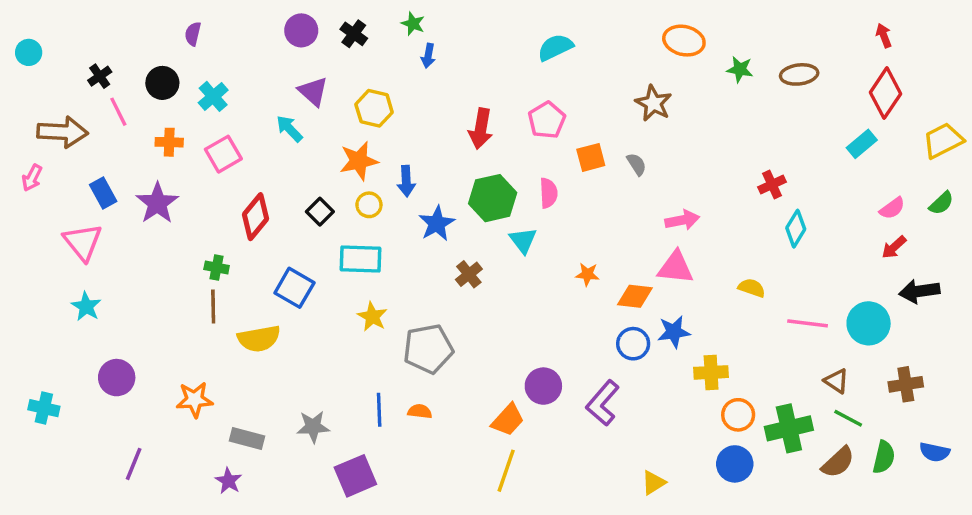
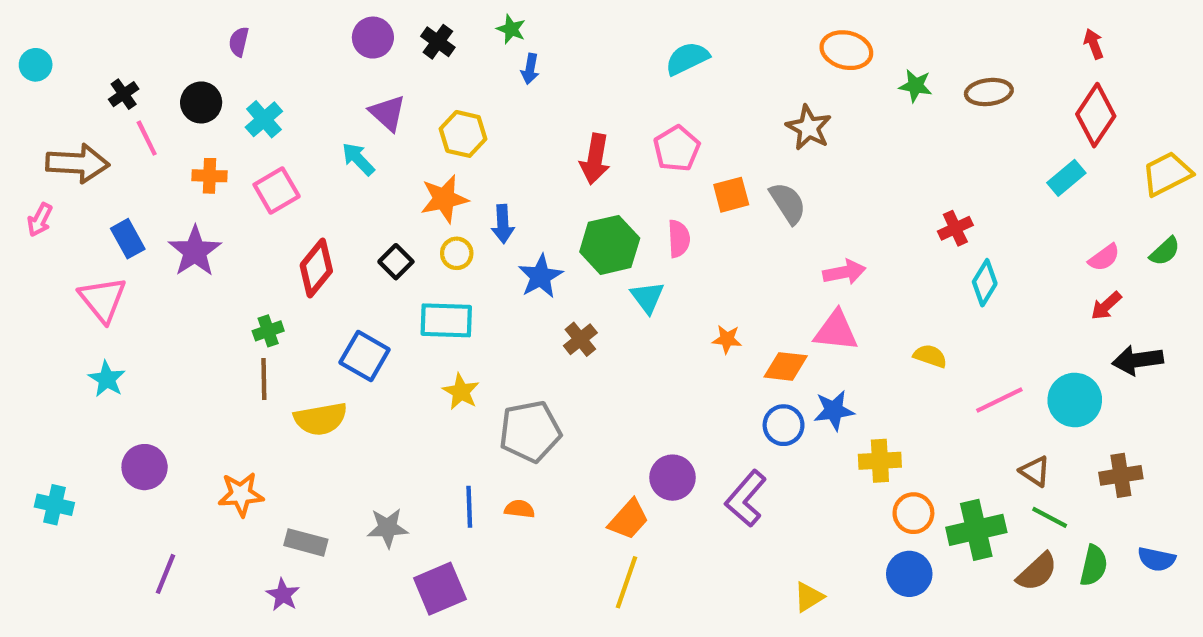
gray semicircle: (637, 164) -> (788, 203), size x1.5
green cross: (217, 267) -> (268, 331), turned -30
pink line: (808, 323) -> (999, 400), turned -33

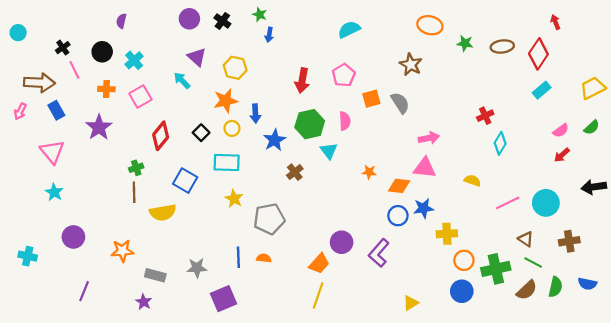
red diamond: (1096, 115) -> (538, 54), moved
blue rectangle: (128, 239) -> (56, 110), moved
black arrow: (1138, 360) -> (594, 187), moved

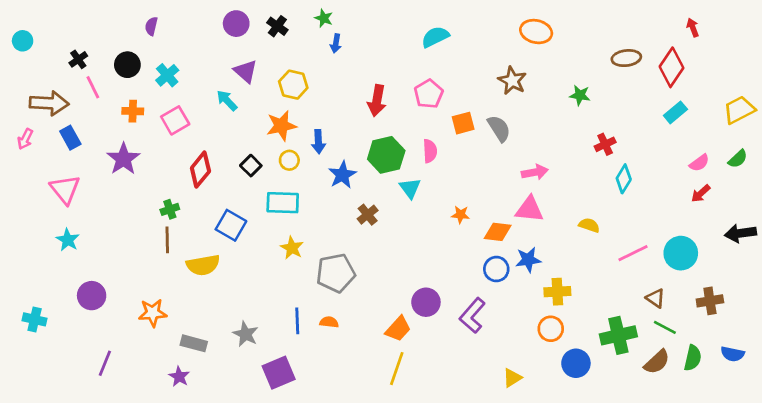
green star: (465, 43) -> (580, 95), moved
orange circle: (464, 260) -> (551, 329), moved
gray star: (197, 268) -> (246, 334), turned 30

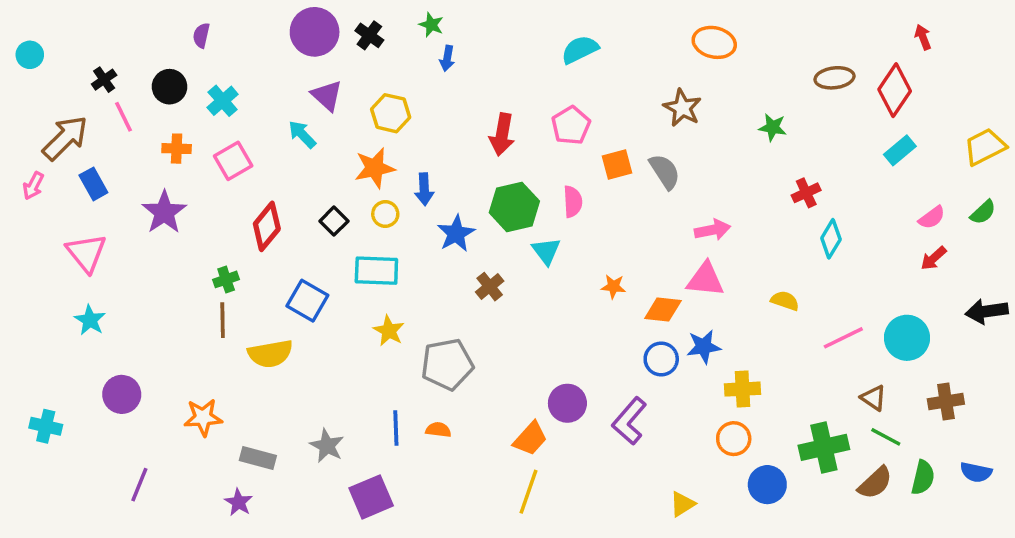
purple circle: (236, 24) -> (315, 32), size x1.4
brown arrow: (49, 103) -> (65, 138), turned -48

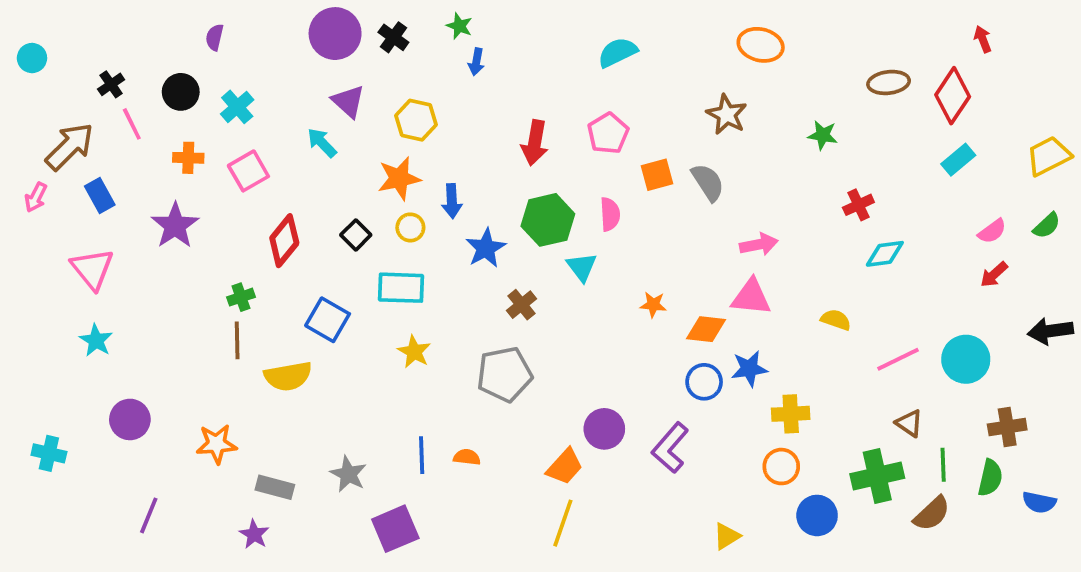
cyan diamond: (831, 239) -> (885, 254), turned 51
gray pentagon: (447, 364) -> (505, 374), moved
brown triangle: (873, 398) -> (909, 423), moved
green line: (886, 437) -> (943, 465), turned 60
green semicircle: (923, 478) -> (990, 478), moved

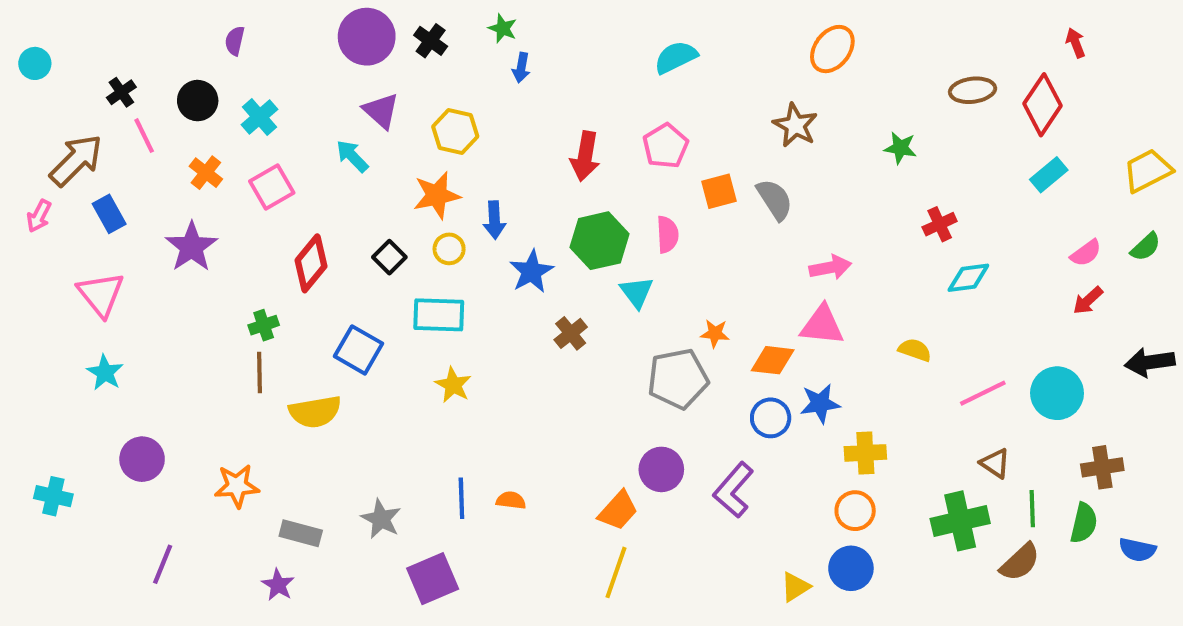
orange ellipse: (761, 45) -> (832, 49), turned -66
orange cross: (188, 158) -> (206, 173), turned 36
gray pentagon: (505, 374) -> (678, 379), moved
blue circle: (817, 515) -> (851, 568), moved

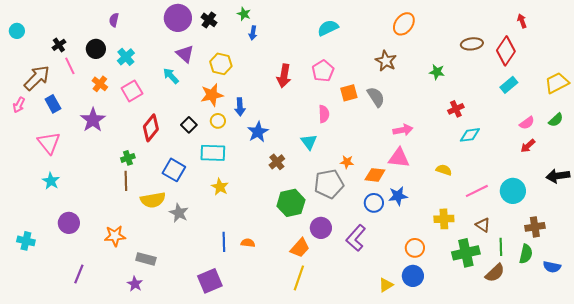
green hexagon: (600, 241) -> (291, 203), moved
yellow cross: (865, 453) -> (444, 219), moved
gray star: (381, 519) -> (179, 213), moved

